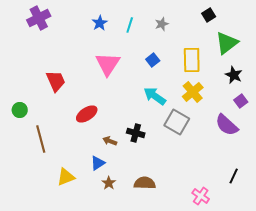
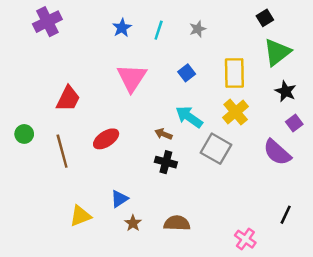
black square: (209, 15) -> (265, 18), moved
red trapezoid: (56, 81) -> (68, 99), turned 50
brown line: (41, 139) -> (62, 151), moved
brown arrow: (110, 141) -> (163, 134), moved

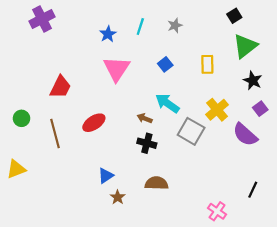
blue star: (122, 28) -> (108, 34), moved
yellow rectangle: (234, 73) -> (207, 64), size x0.7
yellow cross: (236, 112) -> (217, 110), moved
yellow triangle: (80, 216) -> (16, 169), moved
brown semicircle: (177, 223) -> (157, 183), moved

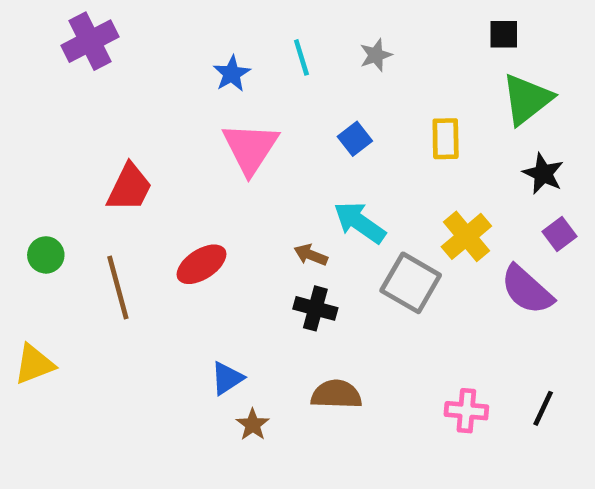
black square: (234, 16) -> (504, 34), turned 32
cyan line: (140, 27) -> (301, 57), turned -35
pink cross: (217, 211) -> (466, 411), moved, turned -30

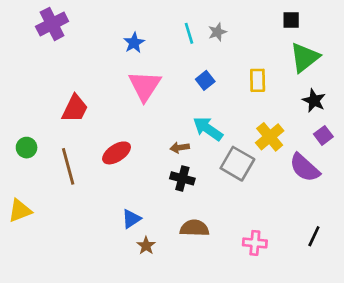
cyan line: (301, 57) -> (189, 33), moved
brown arrow: (311, 255) -> (180, 148), turned -30
pink cross: (466, 411) -> (255, 243), moved

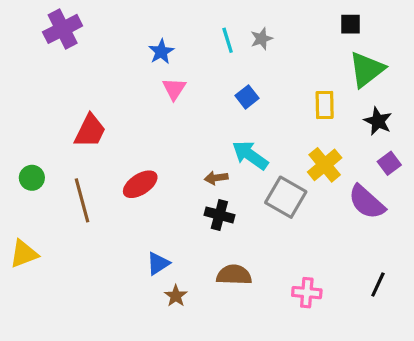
yellow rectangle: (258, 80) -> (325, 105), moved
pink triangle: (145, 86) -> (174, 89), moved, size x0.6

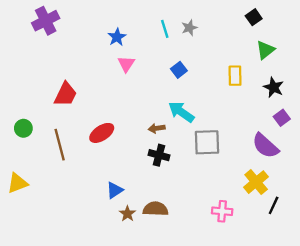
black square: (350, 24) -> (254, 17), turned -35
green triangle: (367, 69) -> (265, 50), size x0.7
yellow cross: (325, 165) -> (256, 182), moved
gray square: (286, 197) -> (207, 142), turned -32
brown semicircle: (234, 275) -> (155, 209), moved

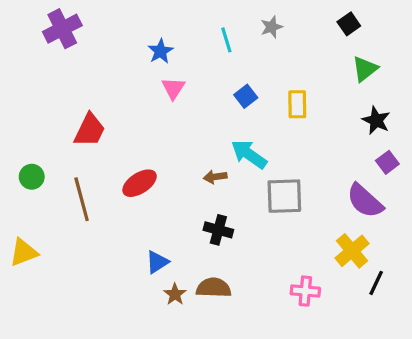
gray star: (189, 28) -> (272, 27), moved
yellow rectangle: (235, 76) -> (297, 104), moved
black cross: (159, 155) -> (218, 230), moved

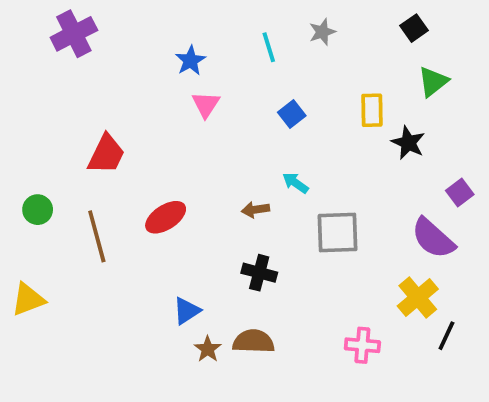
yellow rectangle: (297, 104) -> (372, 110), moved
black star: (376, 120) -> (408, 143), moved
cyan arrow: (249, 154) -> (296, 183), size x0.6

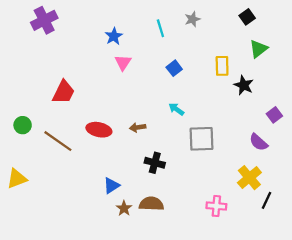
brown arrow: (255, 210) -> (138, 127), moved
red ellipse: (166, 217) -> (99, 130), turned 45
brown line: (97, 236) -> (58, 141), turned -40
purple semicircle: (433, 238) -> (258, 142), size x0.7

